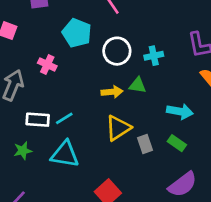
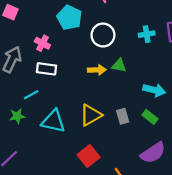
cyan cross: (154, 56) -> (147, 34), moved
cyan line: (64, 118) -> (31, 95), moved
white rectangle: (38, 120) -> (47, 69), moved
yellow triangle: (118, 128) -> (91, 115), moved

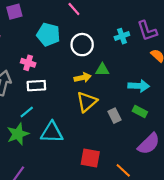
yellow triangle: (91, 115) -> (87, 102), moved
green star: (17, 116) -> (18, 134), size x1.5
red square: (88, 156) -> (90, 158), turned -30

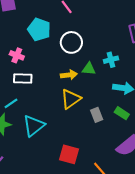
cyan cross: (122, 36) -> (111, 60), moved
cyan triangle: (52, 132) -> (34, 126), turned -45

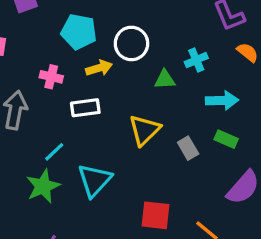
yellow arrow: (69, 75) -> (99, 68), moved
white rectangle: (23, 78) -> (85, 108), moved

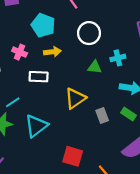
white circle: (131, 43) -> (89, 33), moved

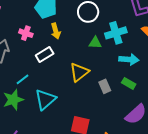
yellow arrow: (52, 52) -> (56, 31), turned 84
cyan cross: (118, 58) -> (116, 33), size x1.5
white rectangle: (39, 77) -> (45, 55), turned -30

